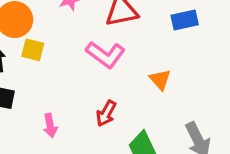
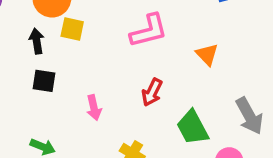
pink L-shape: (106, 55) -> (149, 31), turned -48

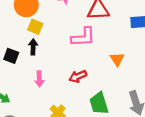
black arrow: (37, 41) -> (33, 47), moved
red arrow: (152, 92) -> (78, 76), turned 30

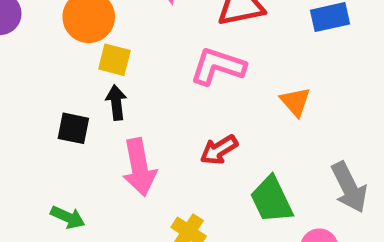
pink L-shape: (83, 37) -> (218, 66), turned -150
pink arrow: (39, 79) -> (139, 167), size x1.6

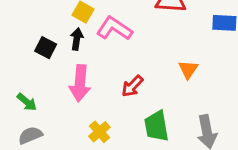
pink L-shape: (218, 66) -> (114, 29), moved
red arrow: (219, 150) -> (132, 86), turned -30

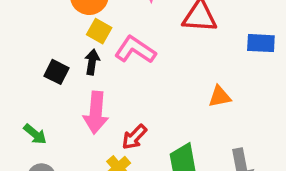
orange triangle: (188, 69) -> (220, 97), turned 45
red arrow: (132, 86) -> (134, 137), moved

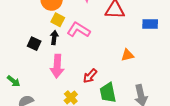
green arrow: (35, 134) -> (14, 81), moved
red arrow: (134, 137) -> (90, 76), moved

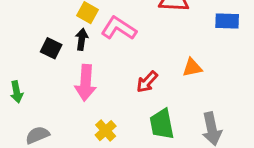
red arrow: (90, 76) -> (147, 82), moved
green arrow: (14, 81) -> (17, 92), moved, turned 40

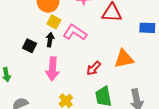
orange triangle: (192, 68) -> (124, 59), size x1.5

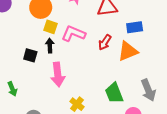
blue rectangle: (147, 28) -> (135, 27), moved
red arrow: (94, 68) -> (105, 42), moved

